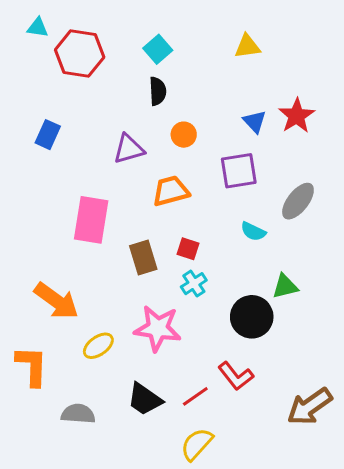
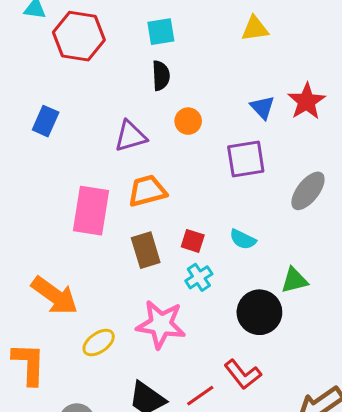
cyan square: (158, 49) -> (161, 32), turned 32
orange trapezoid: (171, 191) -> (147, 191), moved
cyan semicircle: (253, 231) -> (243, 239), moved

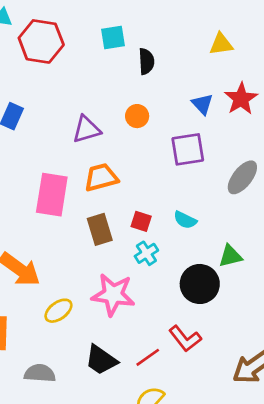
yellow triangle: (255, 29) -> (221, 44), moved
black semicircle: (161, 76) -> (146, 61), moved

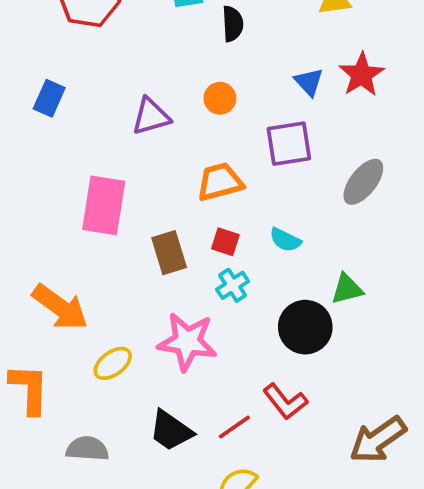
orange trapezoid: (101, 177) -> (220, 182), moved

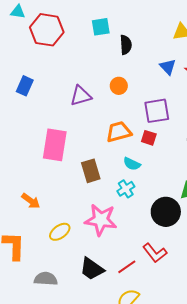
blue triangle: (309, 82) -> (168, 67), moved
cyan semicircle: (285, 240) -> (132, 164), moved
red square: (225, 242) -> (149, 138), moved
orange arrow: (60, 307) -> (31, 201), size x0.6

